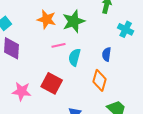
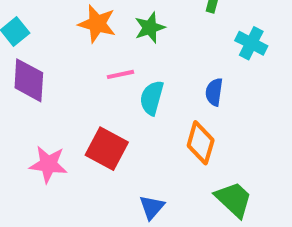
green star: (74, 21) -> (150, 28), size x0.7

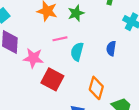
orange diamond: (201, 143) -> (96, 88), moved
pink star: (48, 164) -> (33, 58), moved

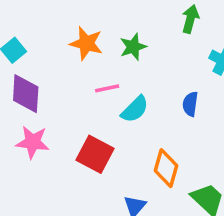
cyan semicircle: (77, 52) -> (135, 109), turned -150
pink star: (33, 58) -> (33, 142), moved

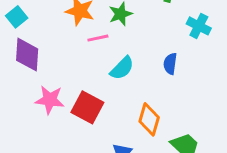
pink line: (107, 88) -> (98, 38), moved
pink star: (33, 142) -> (50, 100), moved

